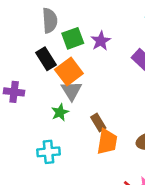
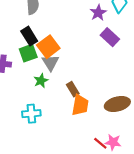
green square: (73, 38) -> (28, 53), moved
purple star: (101, 41) -> (98, 13), moved

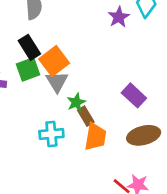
purple rectangle: (110, 37) -> (134, 95), moved
green star: (41, 81) -> (76, 102), moved
cyan cross: (31, 114) -> (51, 134), moved

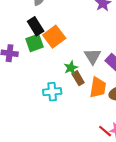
gray triangle: (57, 82) -> (93, 56), moved
orange trapezoid: (95, 137) -> (98, 87), moved

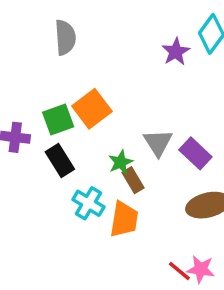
black rectangle: (36, 26) -> (60, 160), moved
orange trapezoid: (98, 87) -> (124, 219), moved
cyan cross: (52, 92) -> (88, 203), turned 36

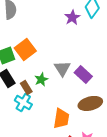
brown rectangle: (133, 180) -> (26, 87), moved
orange trapezoid: (124, 219) -> (61, 118), moved

